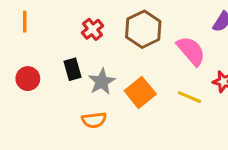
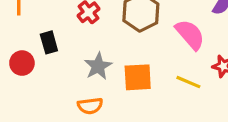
black rectangle: (72, 69) -> (49, 42), moved
orange square: (140, 92) -> (138, 77), turned 36

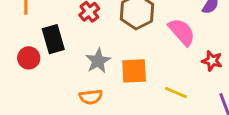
black rectangle: (49, 42) -> (53, 39), size x1.4
yellow line: (188, 82) -> (176, 93), moved

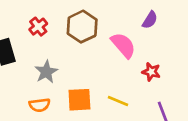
orange square: (134, 71) -> (79, 100), moved

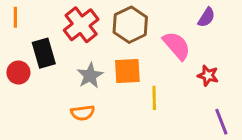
red cross: (38, 27) -> (81, 25), size x1.6
orange square: (79, 100) -> (127, 71), moved
yellow line: (118, 101) -> (154, 98), moved, turned 66

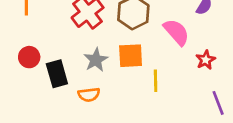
black rectangle: (44, 53) -> (57, 74), moved
red star: (208, 75) -> (206, 60), turned 30

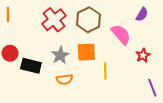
black rectangle: (57, 74) -> (31, 66), turned -60
orange semicircle: (89, 95) -> (64, 79), moved

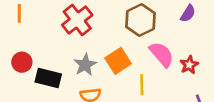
brown hexagon: (89, 20) -> (140, 20), moved
pink semicircle: (121, 34) -> (162, 54), moved
orange square: (86, 52) -> (118, 61), turned -30

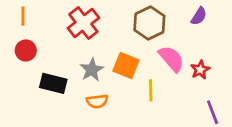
orange square: (118, 61) -> (126, 66), turned -35
red circle: (22, 62) -> (26, 50), moved

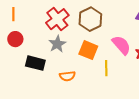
brown hexagon: (149, 23) -> (90, 19), moved
gray star: (92, 70) -> (57, 44), moved

